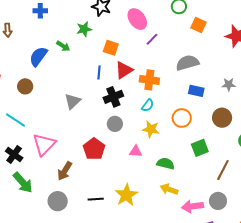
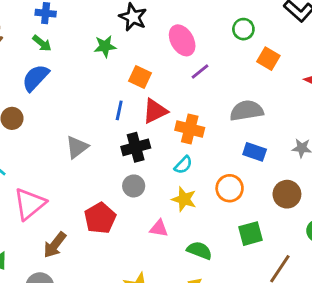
green arrow: (63, 46) -> (42, 43), moved

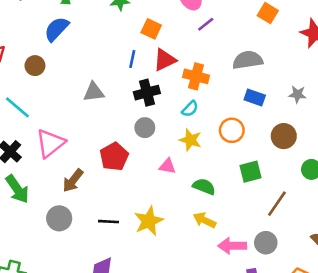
gray triangle: (77, 147) -> (94, 92), turned 30

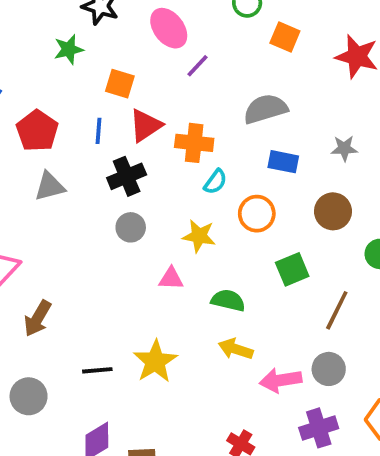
cyan semicircle: (190, 109) -> (215, 182), moved
red pentagon: (114, 157) -> (37, 131), moved
gray circle: (59, 218) -> (29, 396), moved

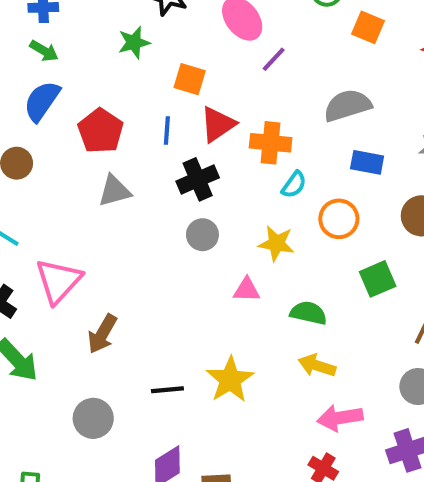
pink arrow: (281, 380) -> (340, 418), moved

